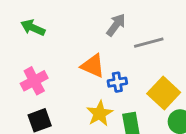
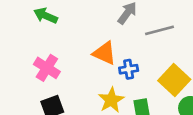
pink cross: (34, 81) -> (47, 68), turned -30

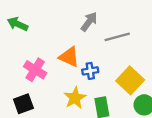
pink cross: (47, 68) -> (35, 70), moved

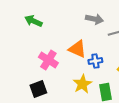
gray arrow: (89, 22) -> (94, 19), turned 66

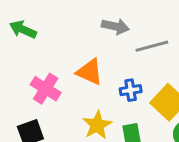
blue cross: (95, 61) -> (131, 90), moved

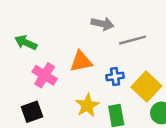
green arrow: (23, 29) -> (26, 43), moved
orange triangle: (90, 72) -> (81, 61), turned -35

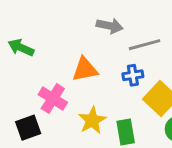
pink cross: (45, 75) -> (53, 99), moved
blue cross: (115, 77) -> (133, 75), moved

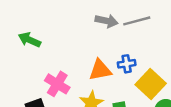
gray line: (144, 45) -> (137, 21), moved
orange triangle: (85, 69) -> (100, 70), moved

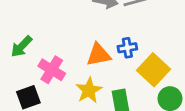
green arrow: (29, 40) -> (22, 46), moved, turned -70

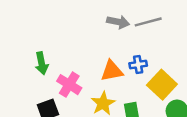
green arrow: (22, 46) -> (42, 63), turned -55

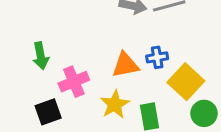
pink cross: (69, 85) -> (74, 82), turned 35

